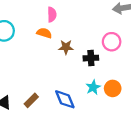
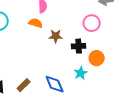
pink circle: (112, 42) -> (92, 23), moved
orange circle: (113, 88) -> (97, 58), moved

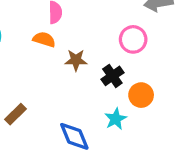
black cross: (79, 46) -> (112, 76), turned -32
brown rectangle: (24, 85) -> (16, 114), moved

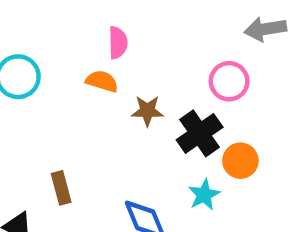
black cross: (112, 76) -> (200, 133), size x1.4
brown rectangle: (16, 114) -> (61, 188), turned -60

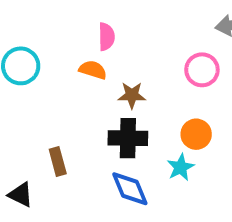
black cross: (200, 133) -> (128, 138), moved, turned 36
orange circle: (240, 161) -> (196, 134), moved

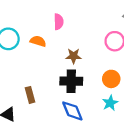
orange semicircle: (93, 70) -> (38, 41), moved
cyan star: (181, 167) -> (110, 103), moved

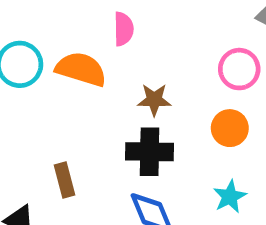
orange semicircle: (38, 41) -> (81, 69), size x1.5
orange circle: (111, 79) -> (230, 128), moved

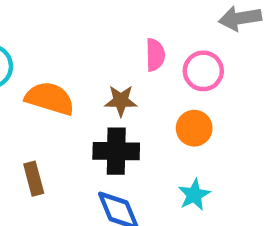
pink semicircle: (124, 29) -> (155, 55), moved
orange semicircle: (81, 69) -> (50, 98), moved

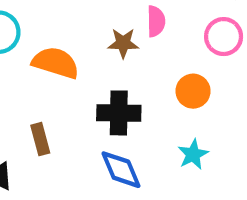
pink circle: (203, 71) -> (224, 37), moved
brown star: (121, 101) -> (123, 43), moved

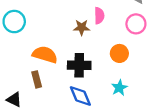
orange semicircle: (56, 63) -> (45, 55), moved

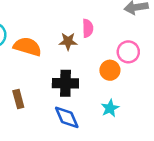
pink circle: (136, 24) -> (128, 52), moved
orange semicircle: (45, 55) -> (27, 47), moved

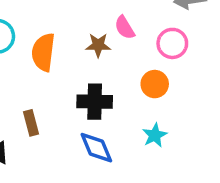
pink semicircle: (88, 28) -> (125, 28), turned 150
orange semicircle: (27, 47) -> (43, 52), turned -100
pink circle: (128, 52) -> (172, 43), moved

